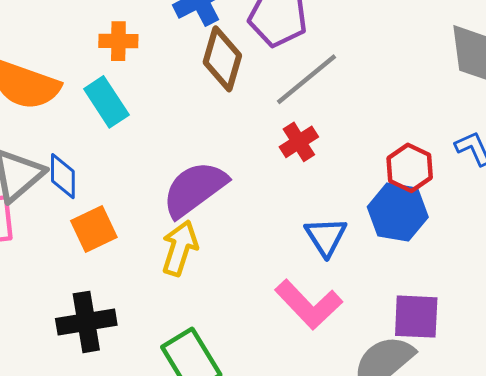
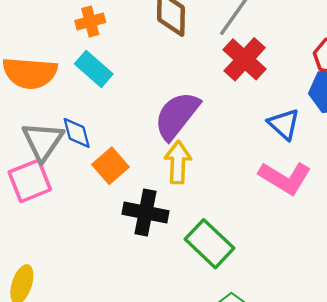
red cross: (299, 142) -> (245, 59), size x1.5
black cross: (86, 322) -> (145, 212), moved, turned 36

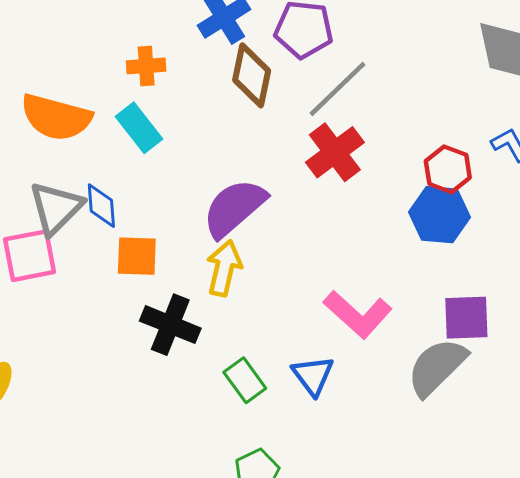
blue triangle: (284, 124) -> (313, 375), moved
orange square: (110, 166) -> (137, 256), turned 32
green rectangle: (210, 244) -> (245, 380), size x0.7

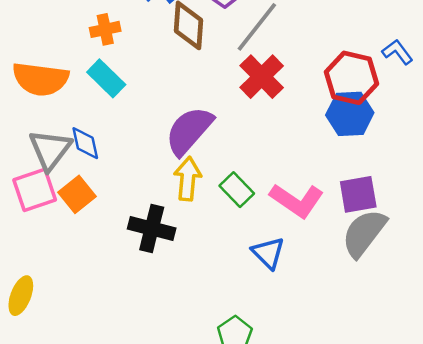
red hexagon: (448, 169) -> (352, 78), size x1.4
orange square: (137, 256) -> (77, 194), moved, turned -33
purple square: (466, 318) -> (358, 194), moved
green rectangle: (245, 380) -> (237, 190), moved

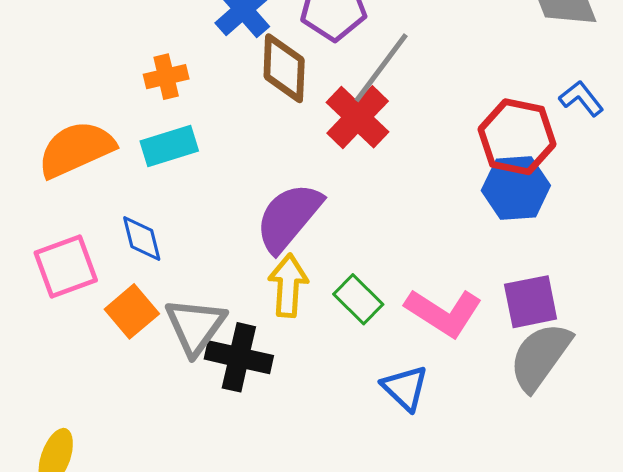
red cross: (262, 77) -> (358, 117), moved
cyan rectangle: (106, 78) -> (169, 146), turned -60
orange semicircle: (40, 79) -> (76, 149), turned 150
gray triangle: (50, 150) -> (195, 326), moved
pink square: (35, 190) -> (66, 266), moved

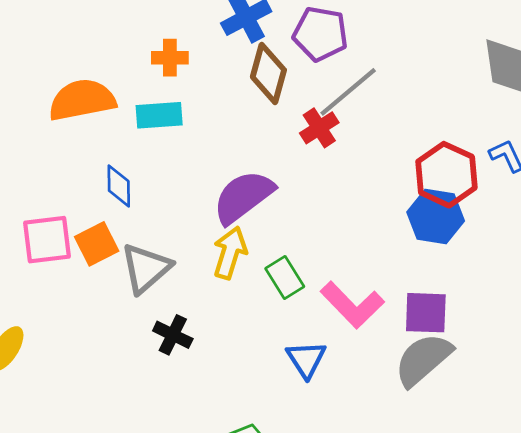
red cross: (358, 117) -> (319, 128), size x0.7
pink square: (66, 266) -> (47, 240), moved
black cross: (239, 357) -> (173, 335), moved, size x0.7

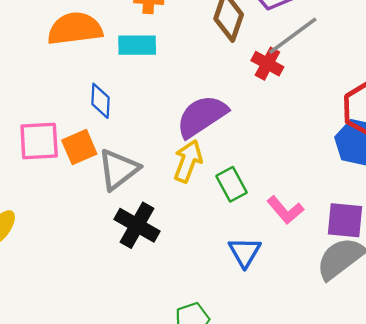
red cross: (319, 128) -> (267, 64), turned -32
pink L-shape: (352, 305) -> (285, 210), size x0.7
black cross: (173, 335) -> (137, 225), size x1.4

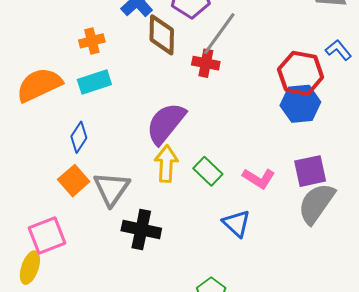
blue diamond: (100, 101) -> (79, 137), turned 48
pink square: (39, 141) -> (47, 235), moved

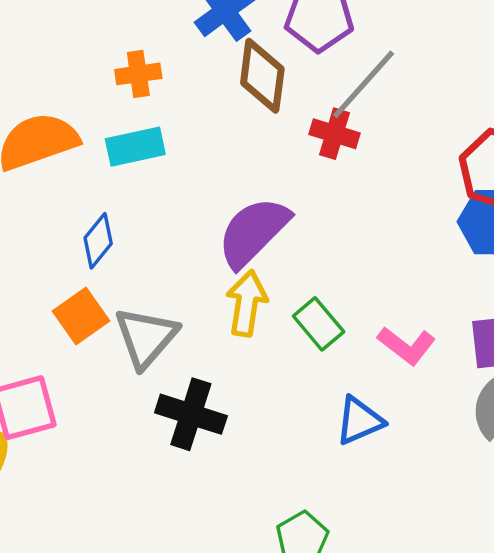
blue triangle: (237, 223) -> (359, 421), turned 48

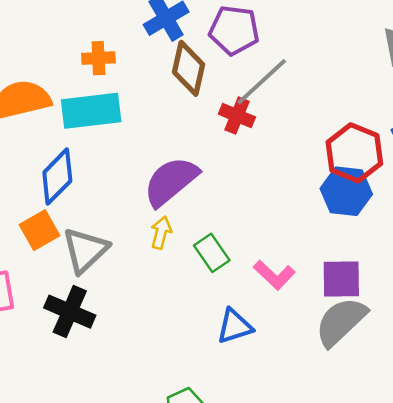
cyan rectangle: (135, 147) -> (91, 111), size x1.4
blue diamond: (98, 241) -> (57, 177), size x1.4
yellow arrow: (247, 303) -> (161, 233), size x0.7
black cross: (191, 414) -> (70, 312), moved

